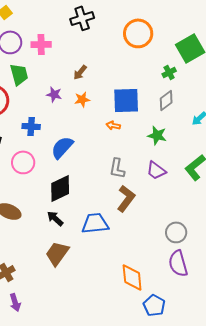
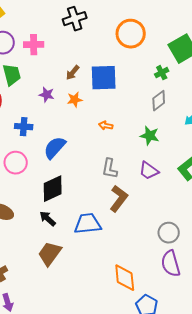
blue square: (126, 100) -> (104, 78), moved

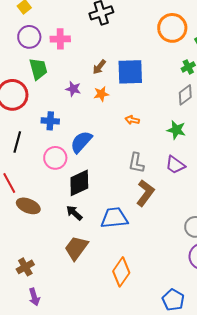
orange circle: (131, 34) -> (172, 28), moved
pink circle: (16, 163) -> (55, 158), moved
orange diamond: (125, 278) -> (121, 272), moved, turned 40

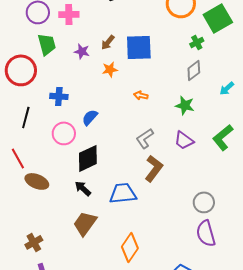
purple star: (73, 89) -> (82, 51), moved
blue semicircle: (81, 142) -> (90, 117), size x0.7
gray L-shape: (136, 163) -> (145, 138), turned 45

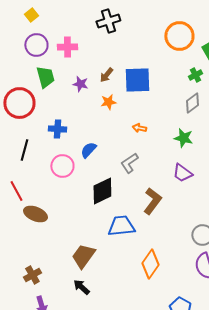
gray L-shape: (145, 138) -> (129, 163), moved
black diamond: (88, 158) -> (102, 191), moved
black arrow: (83, 188) -> (81, 287), moved
orange diamond: (130, 247) -> (150, 264), moved

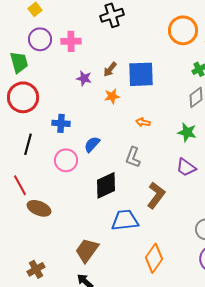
green trapezoid: (45, 77) -> (19, 62), moved
gray L-shape: (129, 163) -> (133, 157), turned -35

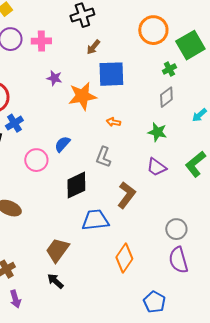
brown arrow: (110, 69) -> (93, 47), moved
orange star: (112, 96) -> (82, 96), size x1.8
blue cross: (61, 123) -> (14, 123), moved, turned -36

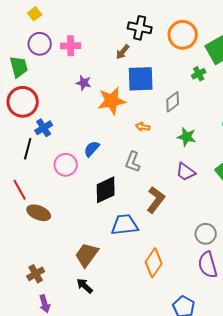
black cross: (82, 15) -> (140, 28), moved, turned 30
gray diamond: (166, 97) -> (173, 102), moved

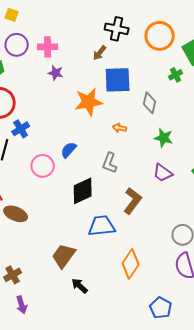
yellow square: (35, 14) -> (12, 15), turned -32
purple star: (84, 83) -> (56, 73), moved
gray diamond: (173, 102) -> (150, 103), turned -40
black arrow: (85, 286) -> (80, 286), moved

